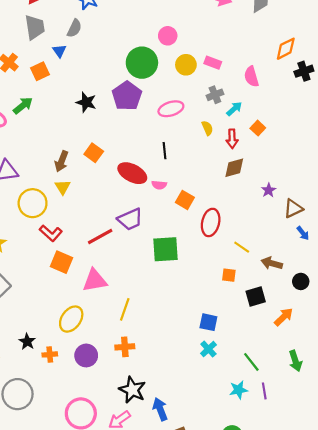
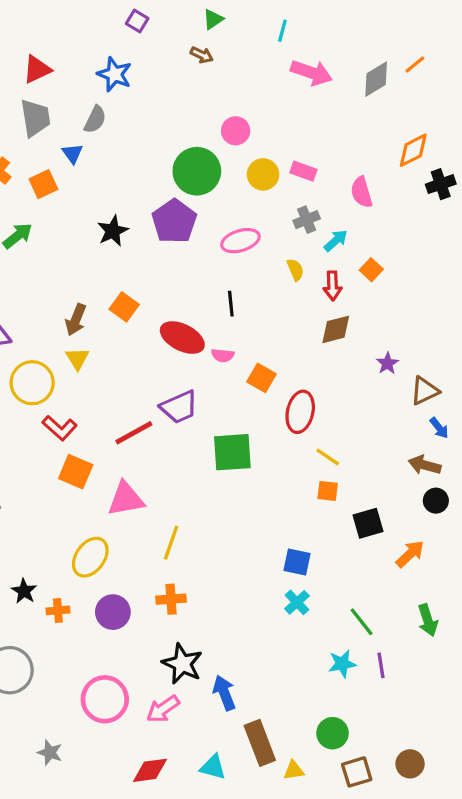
black star: (86, 102) -> (113, 231), turned 30
yellow line: (242, 247) -> (328, 457), moved
brown arrow: (272, 263) -> (425, 465), moved

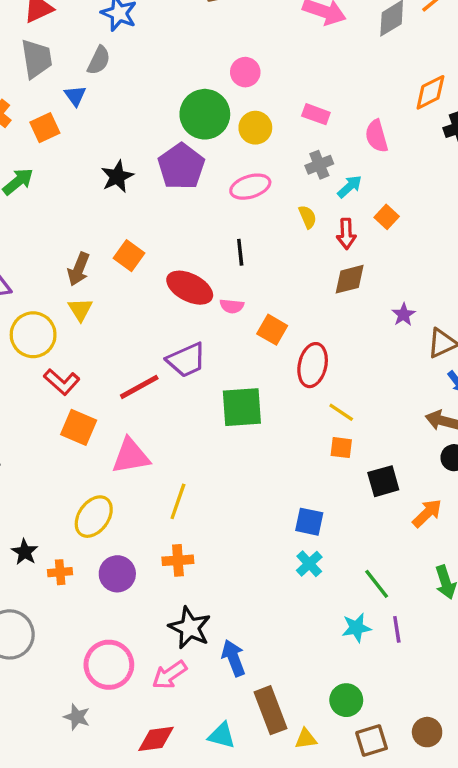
yellow circle: (263, 174) -> (255, 128), moved
gray star: (50, 753) -> (77, 717), moved

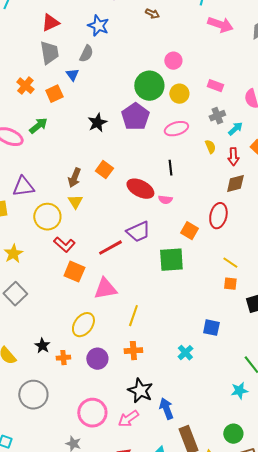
orange square: (272, 330) -> (189, 231), moved
red ellipse: (313, 365) -> (218, 216), moved
cyan cross: (309, 564) -> (185, 353), moved

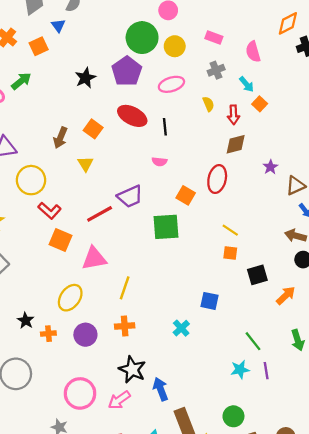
cyan arrow: (235, 129) -> (247, 84), moved, turned 91
red ellipse: (140, 189) -> (132, 116), moved
yellow triangle: (75, 202) -> (85, 164), moved

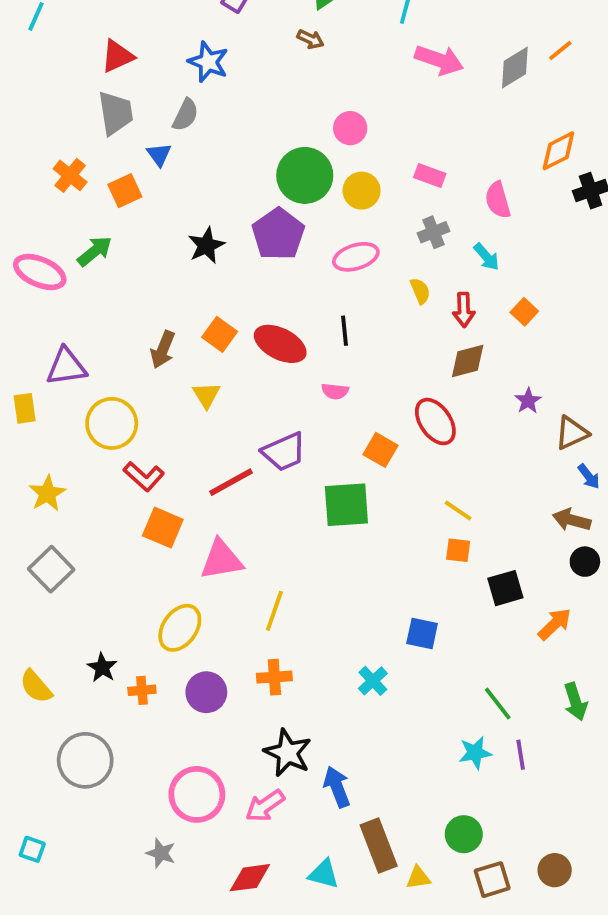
orange square: (260, 104) -> (524, 312), moved
red ellipse: (132, 116) -> (280, 344), moved
red ellipse: (217, 179) -> (435, 422), turned -48

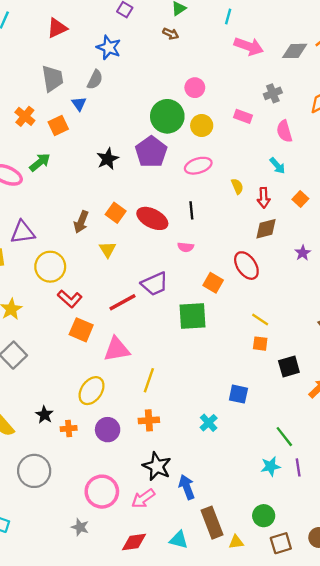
red triangle: (117, 56) -> (57, 28), moved
gray diamond: (515, 68) -> (295, 51), turned 30
gray cross: (433, 232) -> (273, 93), moved

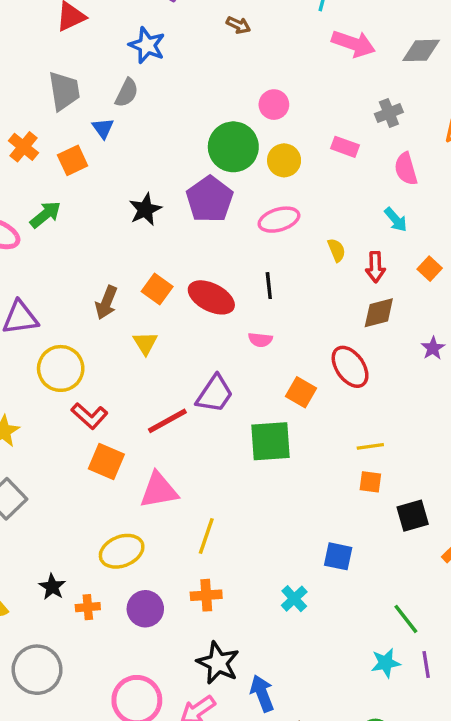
purple trapezoid: (155, 284) -> (215, 394), turned -32
yellow line: (260, 319) -> (370, 446), turned -42
yellow ellipse: (92, 391) -> (122, 551), turned 32

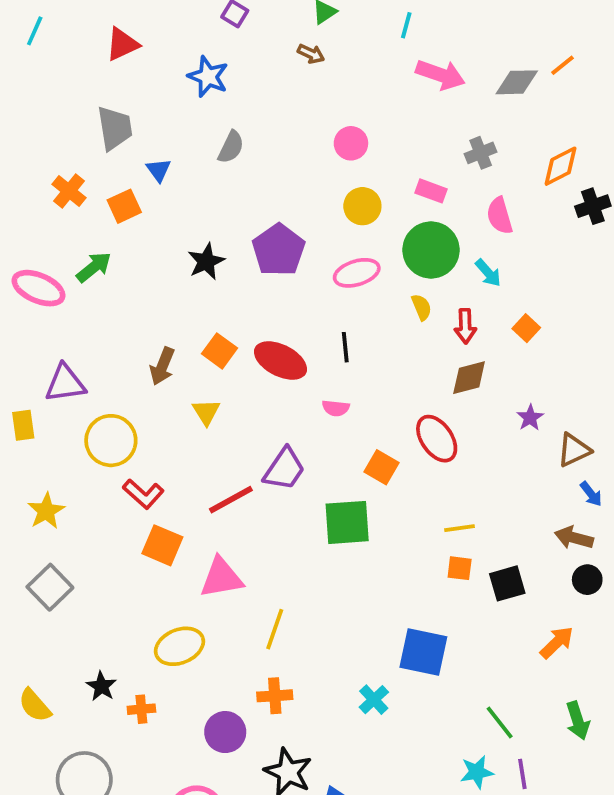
gray semicircle: (127, 93) -> (231, 147), moved
green circle: (233, 147) -> (431, 250), moved
black square: (413, 516) -> (507, 583), moved
blue square: (338, 556) -> (423, 652), size x1.5
purple circle: (145, 609) -> (225, 732), moved

